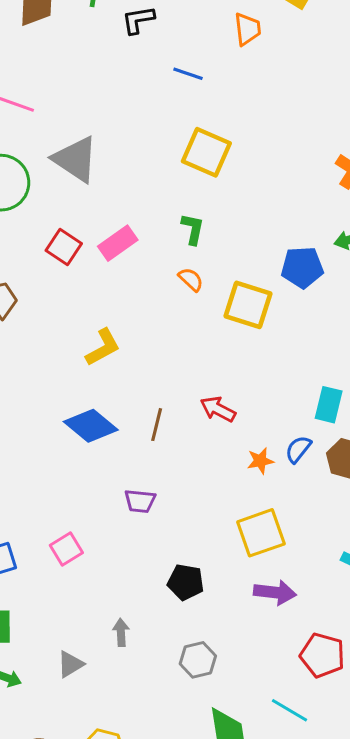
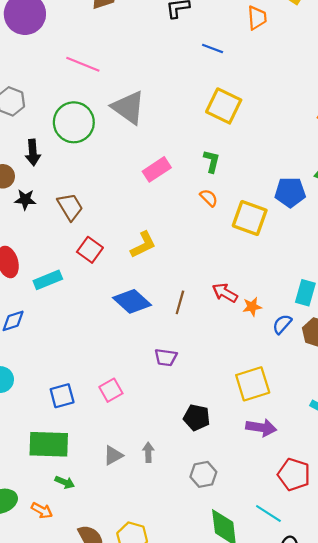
red square: (64, 247) -> (90, 250), moved
orange star: (260, 461) -> (252, 307), moved
gray triangle: (70, 664) -> (113, 455), moved

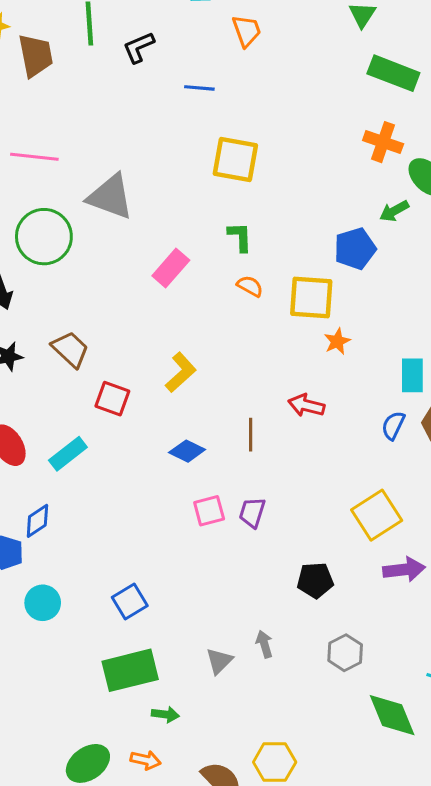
blue diamond: (132, 301) -> (187, 451), size x0.7
orange star: (252, 307) -> (337, 341), moved
purple trapezoid: (166, 357) -> (252, 512), turned 115
pink square: (111, 390) -> (209, 511), moved, turned 30

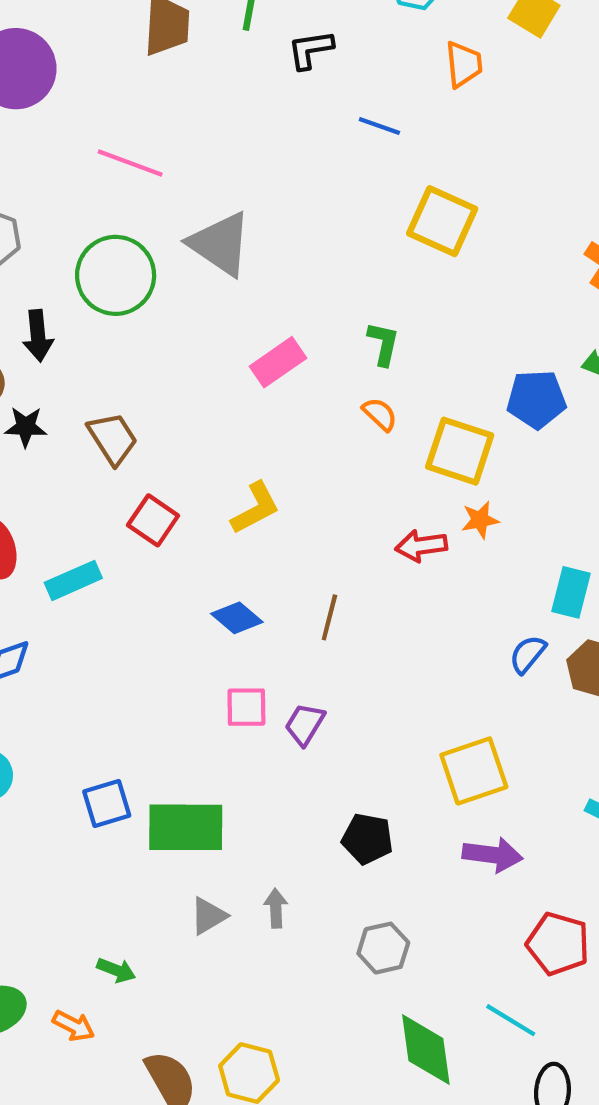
yellow square: (235, 159) -> (442, 221), moved
red arrow: (306, 405) -> (421, 546), moved, turned -36
green rectangle: (130, 670) -> (186, 827), moved

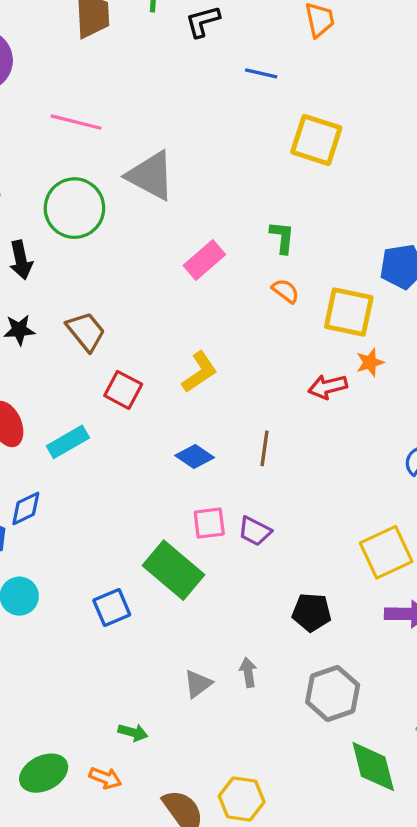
purple trapezoid: (305, 724) -> (255, 531), turned -88
green rectangle: (186, 827) -> (173, 570), moved, turned 46
gray hexagon: (383, 948) -> (333, 694), size x1.4

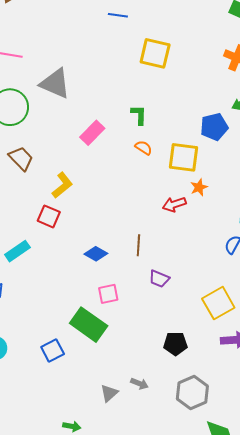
brown trapezoid: (86, 331) -> (21, 158), moved
yellow L-shape: (199, 372) -> (62, 185), moved
purple trapezoid: (255, 531) -> (159, 279), moved
gray arrow: (248, 672) -> (140, 384), turned 126

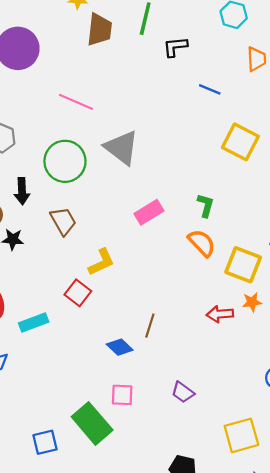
orange semicircle: (144, 148) -> (202, 243), size x1.5
brown line: (138, 245) -> (150, 326), moved

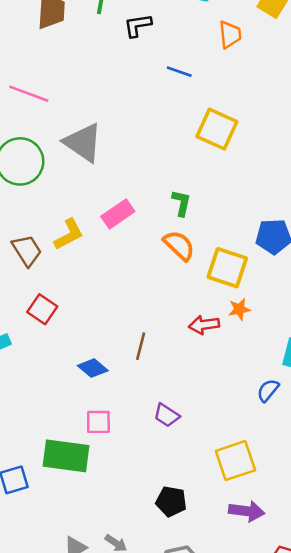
brown trapezoid: (63, 221) -> (27, 250), moved
yellow L-shape: (101, 262) -> (69, 234), moved
brown line: (150, 326) -> (141, 346), moved
green rectangle: (92, 423) -> (66, 456), turned -39

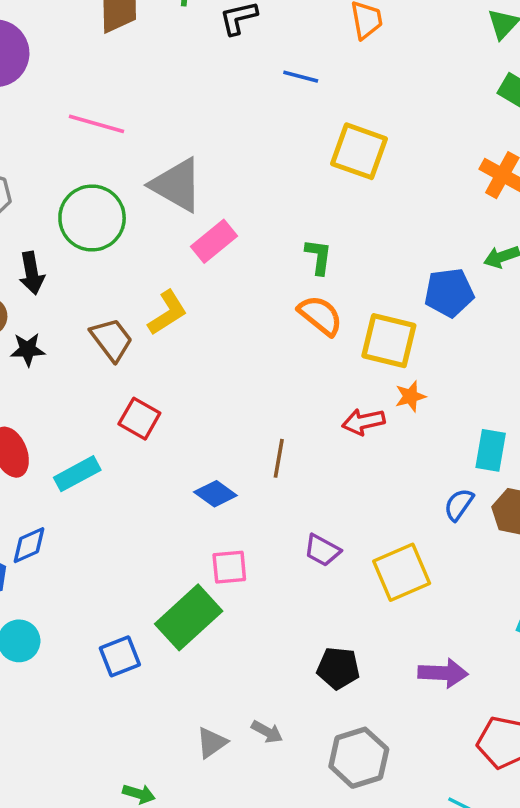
pink rectangle: (118, 214) -> (214, 241), moved
green rectangle: (66, 456) -> (189, 617), turned -45
yellow square: (235, 461) -> (402, 572), moved

